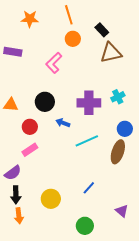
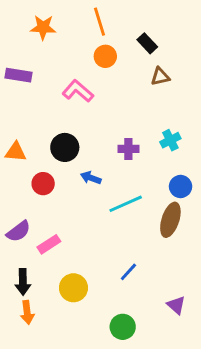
brown triangle: (111, 53) -> (160, 77), size x0.6
pink L-shape: (54, 63) -> (78, 91), turned 85
purple cross: (89, 103) -> (128, 149), size x0.6
pink rectangle: (30, 150) -> (49, 244), moved
purple semicircle: (13, 173) -> (19, 231), moved

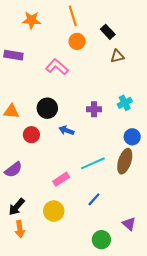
cyan line: (126, 204) -> (93, 163), moved
pink rectangle: (49, 244) -> (61, 179), moved
black arrow: (23, 282) -> (17, 207), turned 42
green circle: (123, 327) -> (101, 240), moved

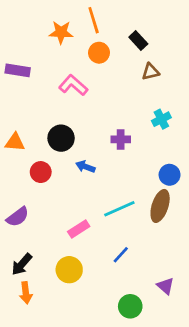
orange star: (31, 20) -> (61, 32), moved
cyan cross: (125, 103) -> (161, 119), moved

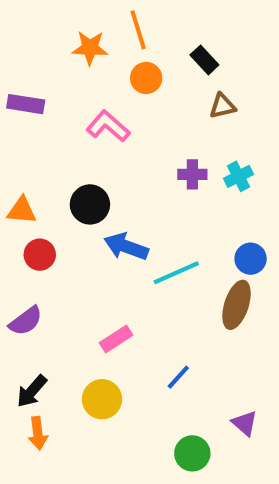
purple cross: (121, 139) -> (192, 174), moved
blue arrow: (85, 167) -> (126, 247), size x1.5
red circle: (41, 172) -> (40, 255), moved
cyan line: (119, 209) -> (176, 273), moved

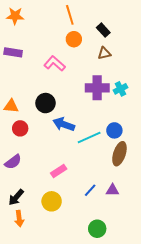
orange star: (90, 48) -> (15, 16), moved
brown triangle: (222, 106) -> (104, 53), moved
purple cross: (192, 174) -> (97, 88), size x1.6
blue circle: (251, 259) -> (114, 130), moved
purple triangle: (245, 423) -> (112, 190), moved, turned -40

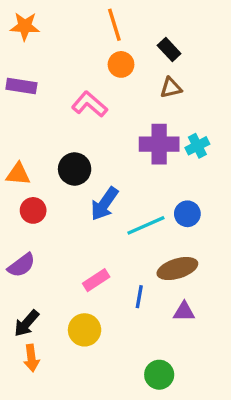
blue arrow: (64, 124) -> (104, 204), turned -75
brown ellipse: (119, 154) -> (177, 269), moved, turned 55
blue line: (90, 190) -> (139, 297), moved, turned -32

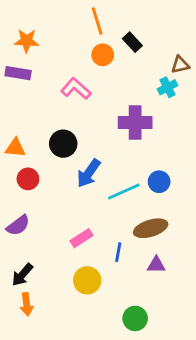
orange star: (25, 26) -> (27, 41), moved
black rectangle: (169, 50) -> (132, 42), moved
brown triangle: (171, 88) -> (180, 65), moved
cyan cross: (197, 146) -> (168, 87), moved
yellow circle: (85, 330) -> (87, 280), moved

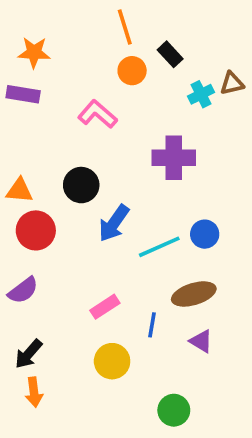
cyan cross: (168, 87) -> (201, 94), moved
red circle: (28, 179) -> (36, 230), size x1.4
purple triangle: (156, 265) -> (201, 341), turned 30

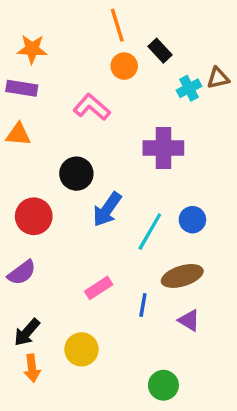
orange triangle: (19, 190) -> (18, 134), moved
cyan line: (159, 247) -> (150, 232), turned -36
yellow circle: (112, 361) -> (81, 349), moved

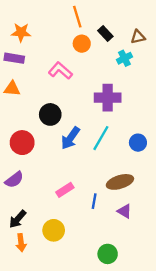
brown triangle: (218, 78) -> (138, 37), moved
blue circle: (192, 220) -> (138, 143), moved
cyan line: (150, 232) -> (101, 138), moved

